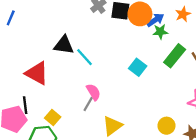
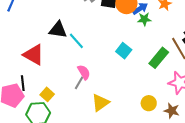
green rectangle: (175, 56) -> (159, 58), moved

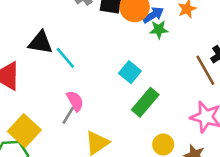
green rectangle: (159, 58) -> (145, 102), moved
yellow square: (47, 94) -> (24, 131), size x1.6

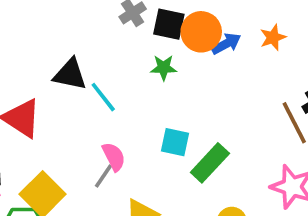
green star: (159, 30) -> (164, 68), moved
cyan square: (130, 72) -> (175, 142), moved, turned -30

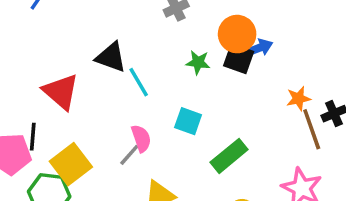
black square: (169, 24) -> (239, 59), moved
orange star: (273, 37) -> (298, 98), moved
cyan square: (175, 142) -> (188, 121), moved

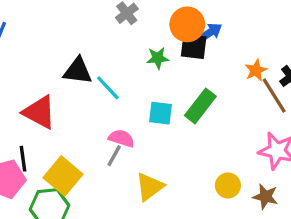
pink semicircle: (141, 138) -> (122, 138), turned -40
green rectangle: (229, 156) -> (200, 106), moved

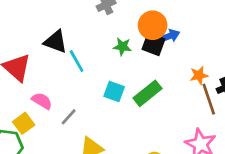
pink semicircle: (122, 138) -> (42, 101), moved
yellow square: (63, 176) -> (24, 123), size x0.7

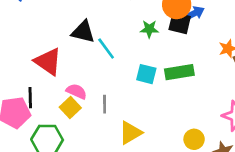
green rectangle: (148, 93) -> (179, 72), turned 36
gray line: (69, 117) -> (105, 104), turned -36
yellow square: (24, 123) -> (70, 107), moved

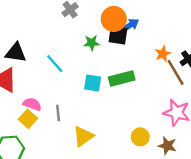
black triangle: (83, 32) -> (16, 53), moved

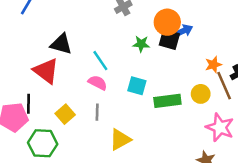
green rectangle: (122, 79) -> (167, 101), moved
pink semicircle: (32, 104) -> (98, 83), moved
yellow circle: (140, 137) -> (201, 94), moved

